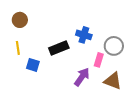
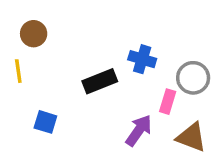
yellow line: (18, 48) -> (18, 71), moved
blue square: (33, 65) -> (45, 122), moved

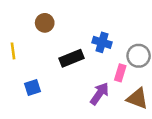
brown circle: (34, 34) -> (45, 23), moved
blue square: (45, 122) -> (33, 87), turned -35

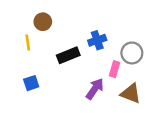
blue cross: (102, 42) -> (97, 40), turned -36
yellow line: (13, 51) -> (28, 43), moved

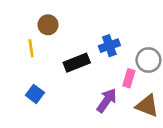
blue square: (31, 83) -> (35, 94), turned -35

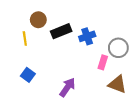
black rectangle: (77, 63) -> (61, 31), moved
purple arrow: (107, 100) -> (67, 87), moved

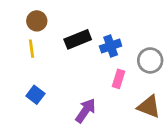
brown circle: (38, 20) -> (37, 21), moved
pink rectangle: (103, 62) -> (119, 79), moved

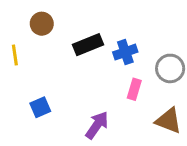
yellow line: (32, 49) -> (15, 55), moved
blue square: (35, 95) -> (40, 107), turned 30

